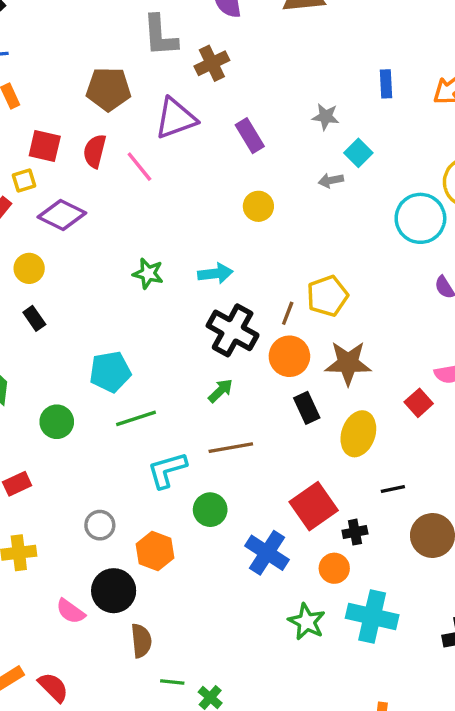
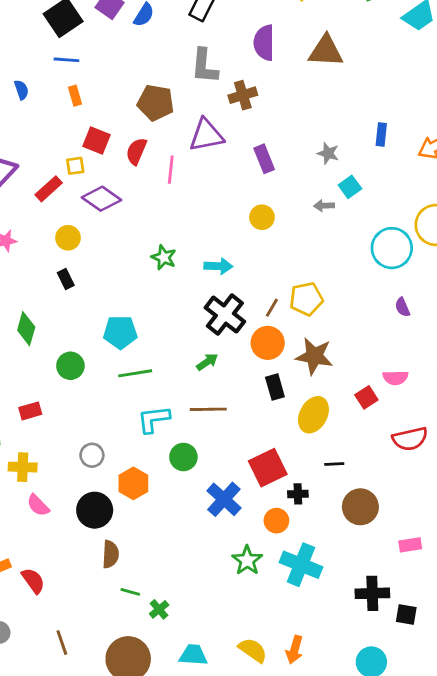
pink line: (139, 167) -> (171, 170), turned 36
pink semicircle: (71, 611) -> (38, 505), moved

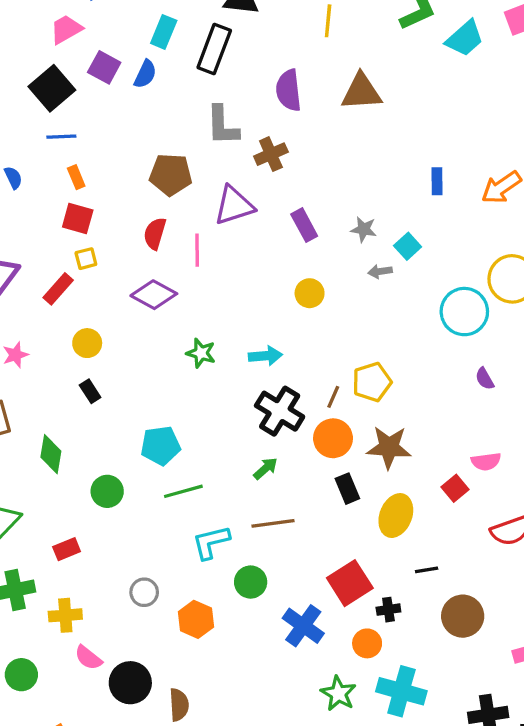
red square: (96, 141) -> (78, 219), moved
gray star: (328, 153) -> (364, 229), moved
purple diamond: (102, 199) -> (154, 295), moved
black circle: (95, 510) -> (130, 683), moved

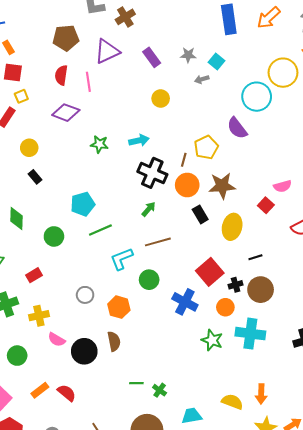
blue rectangle: (437, 181) -> (229, 19), size x1.8
purple semicircle: (485, 379) -> (237, 128), moved, size x1.6
brown circle: (463, 616) -> (261, 290), moved
brown semicircle: (179, 705) -> (114, 341), moved

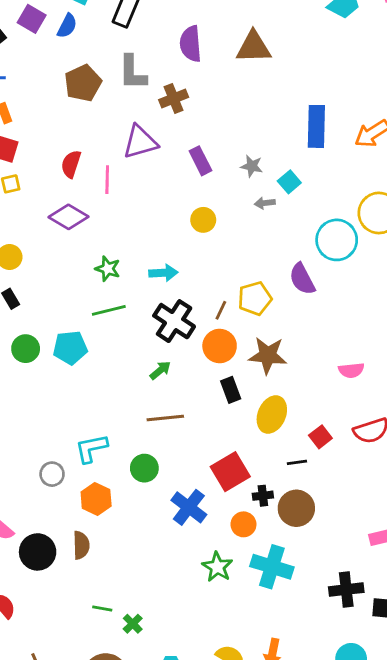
brown pentagon: (66, 38) -> (83, 83), moved, turned -30
red square: (266, 205) -> (320, 437), moved
green line: (100, 230) -> (109, 310), moved
green circle: (54, 236) -> (26, 349), moved
cyan L-shape: (122, 259) -> (91, 448), moved

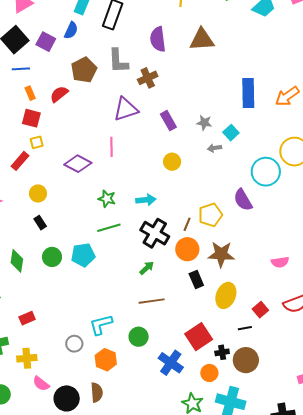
purple square: (32, 19) -> (46, 42), moved
red semicircle: (71, 164) -> (59, 94), moved, turned 36
pink line: (107, 180) -> (111, 147), moved

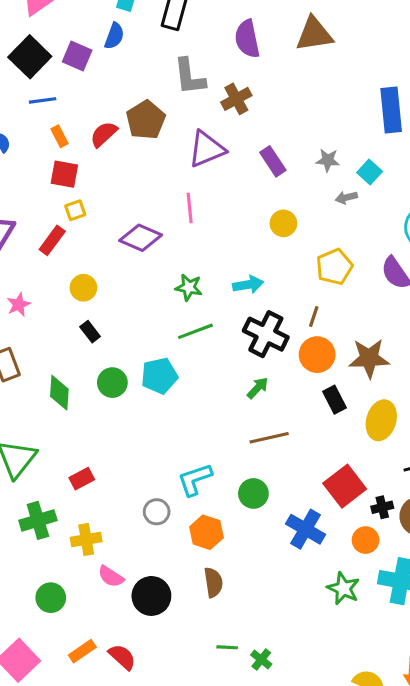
brown pentagon: (84, 70) -> (146, 120), moved
yellow pentagon: (210, 215) -> (334, 267), moved
brown semicircle: (97, 392) -> (213, 582), moved

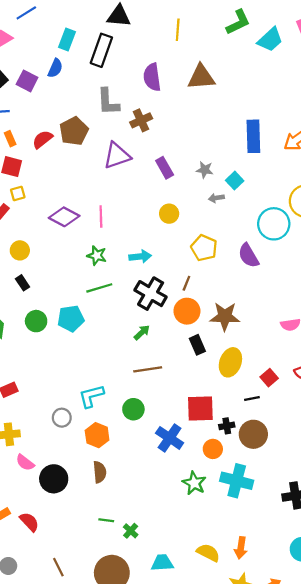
pink line: (190, 208) -> (101, 217), moved
yellow pentagon: (334, 267) -> (204, 248), turned -30
red square: (345, 486) -> (200, 409), turned 32

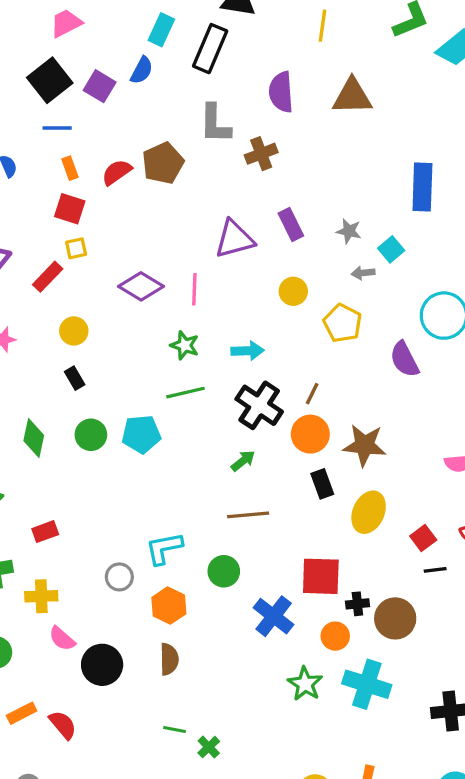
purple triangle: (117, 156) -> (234, 239), moved
yellow pentagon: (204, 248) -> (343, 323), moved
black line: (252, 399) -> (435, 570), moved

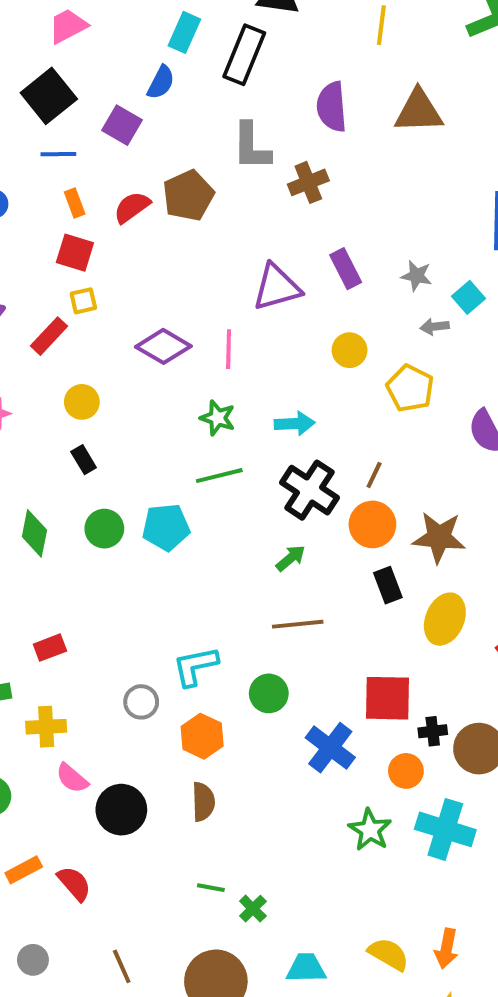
purple square: (100, 86) -> (122, 125), moved

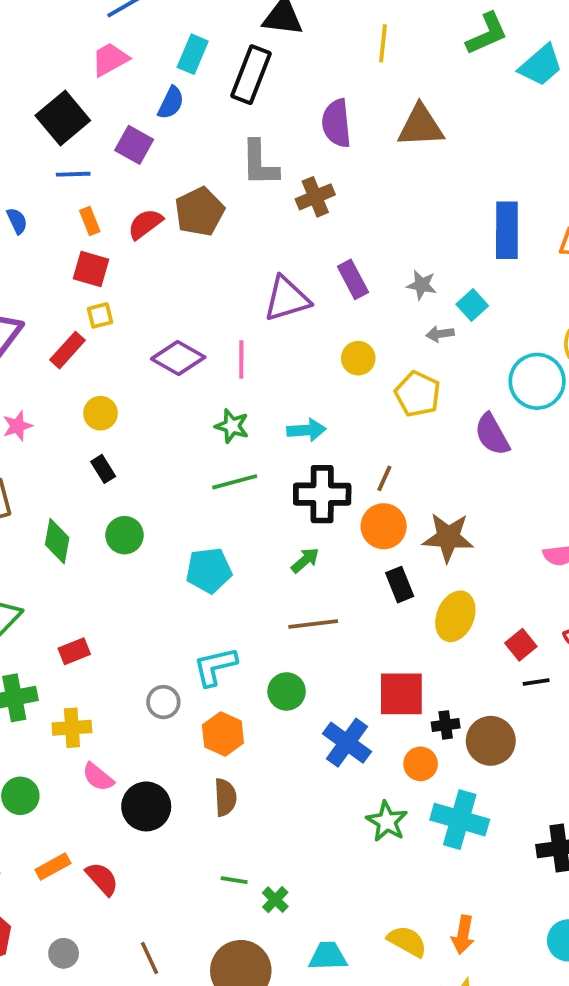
pink trapezoid: (68, 26) -> (110, 59), moved
black cross: (309, 490) -> (322, 494), turned -32
cyan pentagon: (166, 527) -> (209, 570), moved

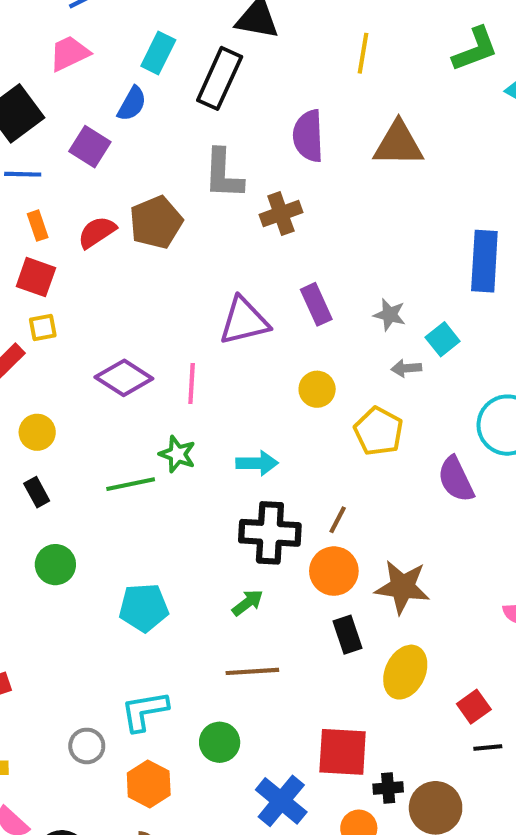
green line: (235, 482) -> (131, 484), moved

